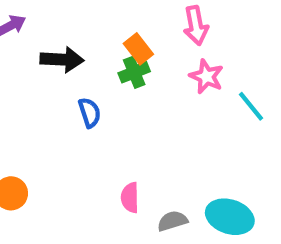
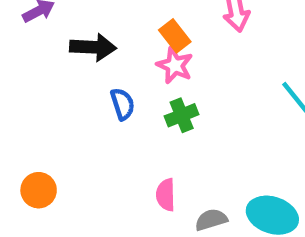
green cross: (134, 72) -> (182, 115), moved
pink star: (206, 76) -> (175, 65), moved

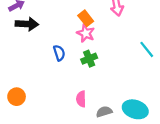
black arrow: (93, 47) -> (27, 24), moved

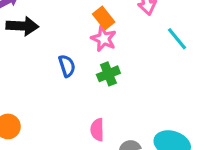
cyan line: (147, 49) -> (177, 39), moved

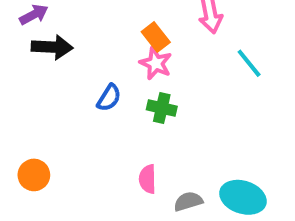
blue semicircle: (67, 66) -> (109, 98), turned 50
green cross: (108, 74) -> (162, 108), turned 35

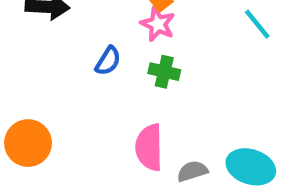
orange circle: (34, 175) -> (28, 143), size x1.4
pink semicircle: (148, 179) -> (149, 147), size x1.5

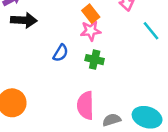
pink star: (158, 24) -> (91, 31), turned -30

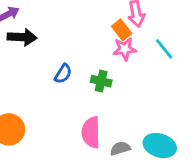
orange rectangle: (91, 14) -> (122, 30), moved
pink star: (91, 31) -> (125, 49), moved

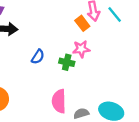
pink star: (125, 49) -> (81, 49), moved
cyan line: (164, 49) -> (115, 14), moved

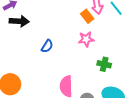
green cross: (67, 62) -> (104, 64), moved

